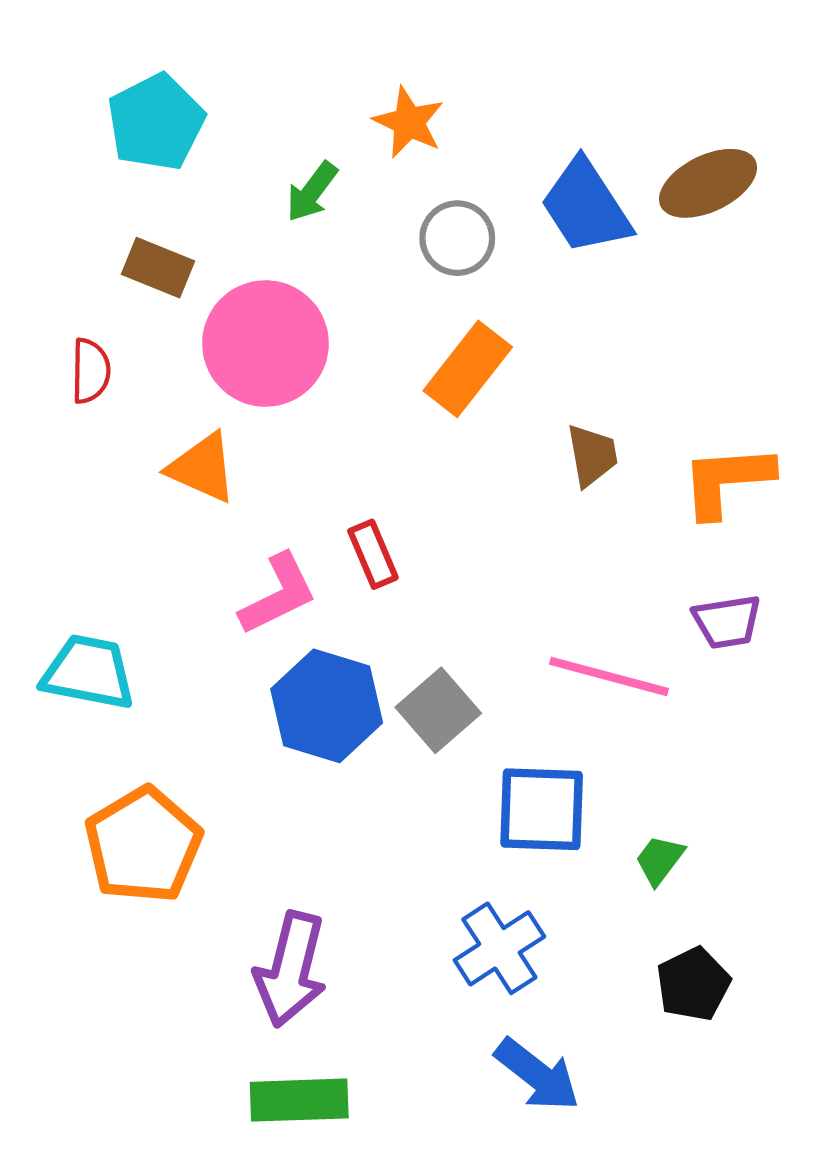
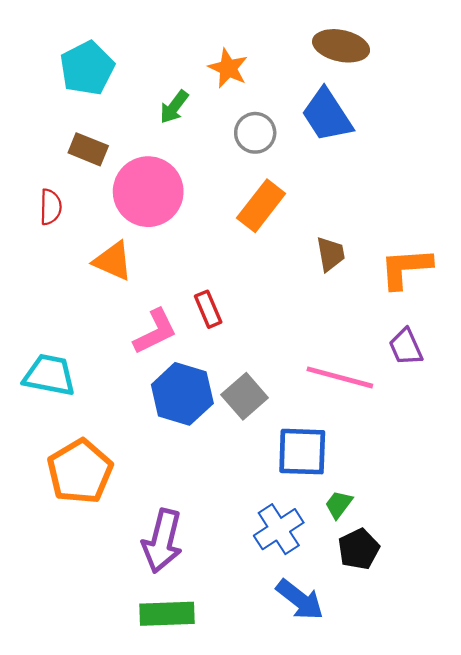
brown ellipse: (708, 183) -> (341, 46), moved, turned 38
purple trapezoid: (727, 622) -> (406, 347), turned 75
green trapezoid: (660, 860) -> (339, 504), moved
black pentagon: (693, 984) -> (359, 549), moved

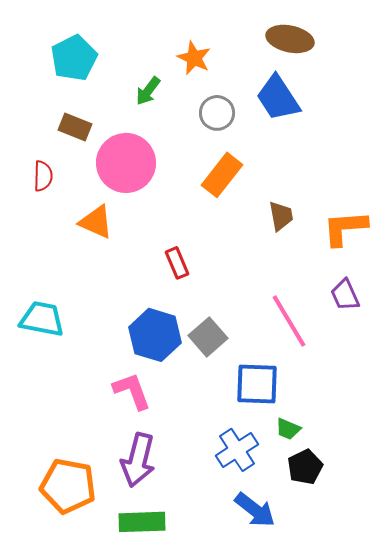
pink L-shape: (155, 332) -> (132, 391), moved, turned -84
pink line: (340, 377) -> (289, 321), turned 44
orange pentagon: (80, 472) -> (68, 486), moved, turned -30
green trapezoid: (339, 504) -> (288, 429), turned -104

